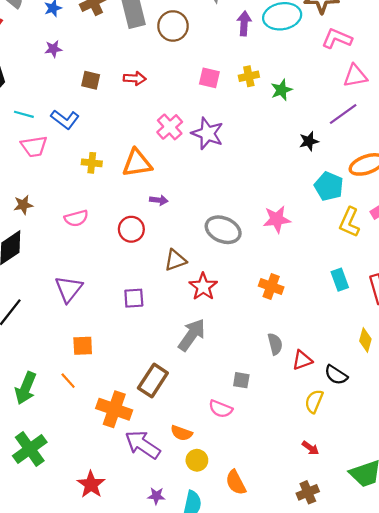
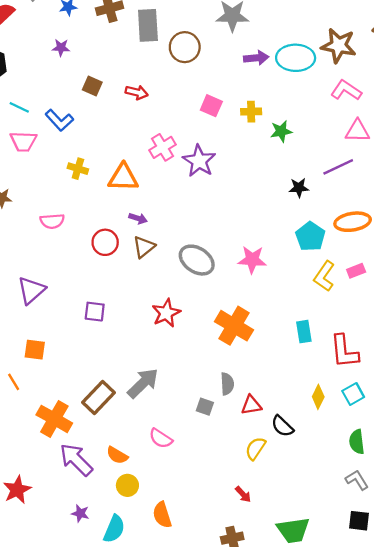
purple arrow: (244, 23) -> (256, 58), turned 70
brown triangle: (175, 260) -> (144, 247), moved, turned -30
orange cross: (271, 286) -> (234, 326), size x1.5
gray arrow: (192, 335) -> (143, 383), moved
gray square: (241, 380) -> (205, 407), moved

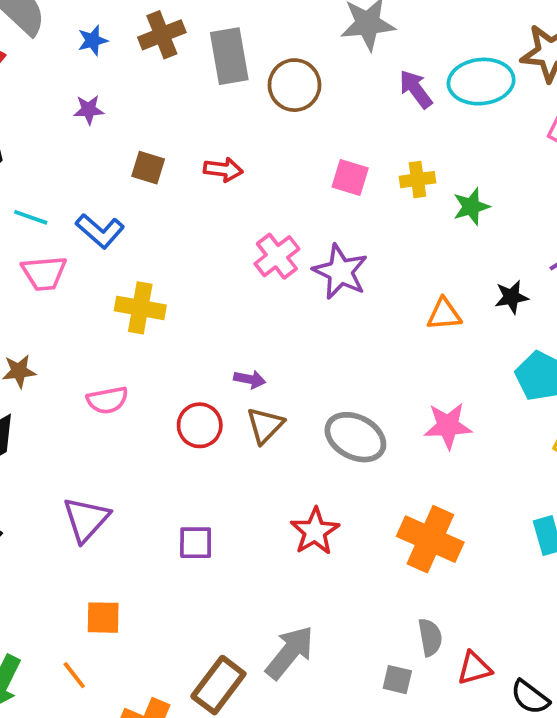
purple arrow: (256, 58) -> (416, 89), turned -115
yellow cross: (78, 169) -> (140, 308), size x1.4
orange triangle: (123, 177) -> (444, 314), moved, size x0.7

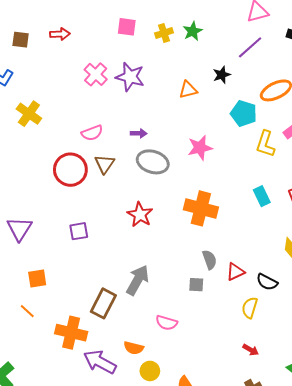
yellow cross: (417, 180) -> (164, 33), moved
yellow cross: (140, 308) -> (29, 114), turned 35
purple arrow: (250, 379) -> (139, 133), moved
pink semicircle: (107, 400) -> (92, 133), moved
red circle: (200, 425) -> (70, 170), size x1.4

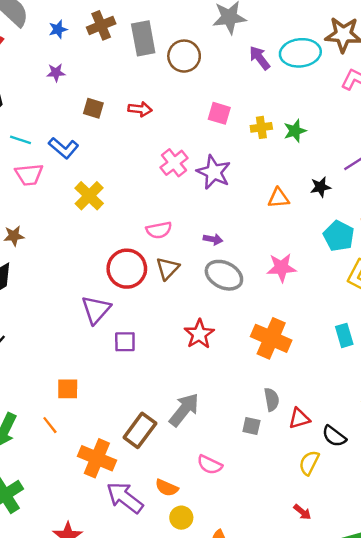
purple triangle: (19, 229) -> (96, 310), moved

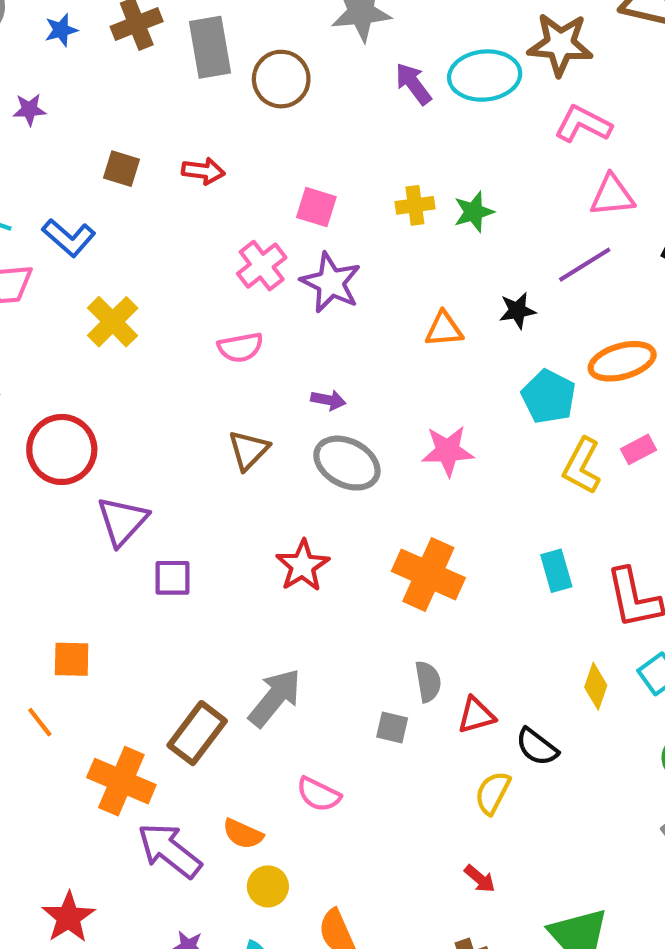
purple star: (56, 73) -> (29, 110), moved
pink square: (219, 113) -> (316, 207), moved
pink semicircle: (159, 230) -> (240, 347), moved
red circle: (127, 269) -> (62, 449), moved

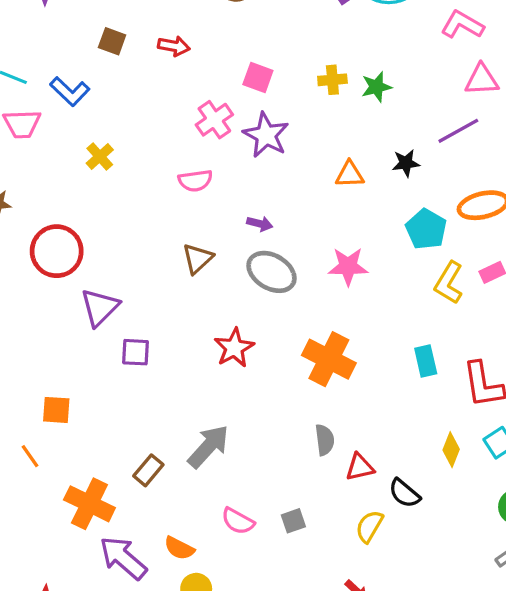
yellow cross: (113, 322) -> (100, 157), size x0.7
gray square: (392, 727) -> (293, 521), moved, turned -35
brown rectangle: (197, 733) -> (148, 470), size x0.7

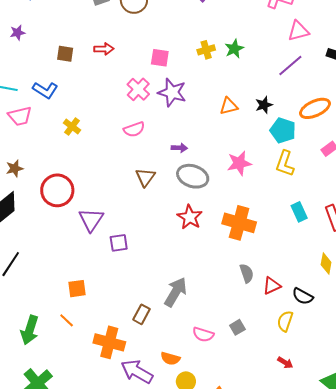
black star: (406, 163) -> (264, 105), moved
yellow L-shape: (449, 283) -> (285, 163), moved
red star: (234, 348) -> (190, 217), moved

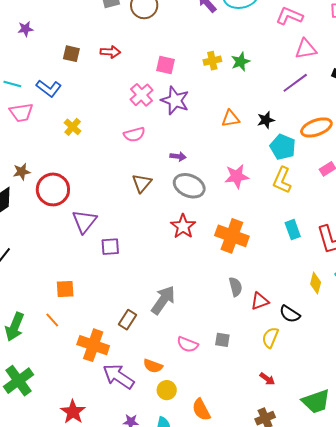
brown star: (15, 168) -> (22, 172), moved
gray square: (237, 327) -> (222, 340), turned 35

